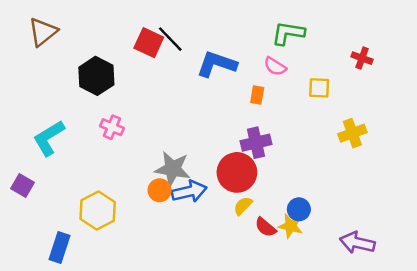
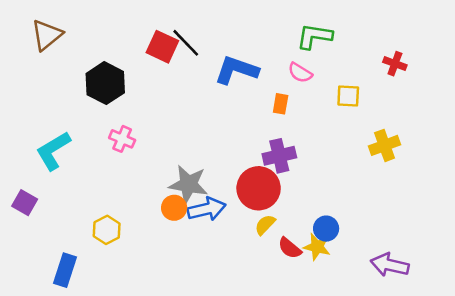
yellow hexagon: (98, 211) -> (107, 230), size x0.7

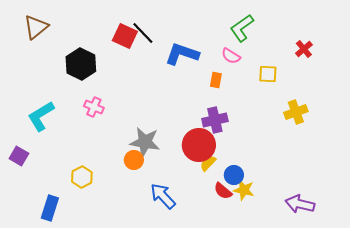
green L-shape: (314, 36) -> (242, 28), turned -44
red cross: (395, 64) -> (304, 49), turned 30
blue arrow: (207, 209) -> (163, 196), moved, turned -120
yellow semicircle: (265, 225) -> (208, 163), moved
blue circle: (326, 229) -> (234, 175), moved

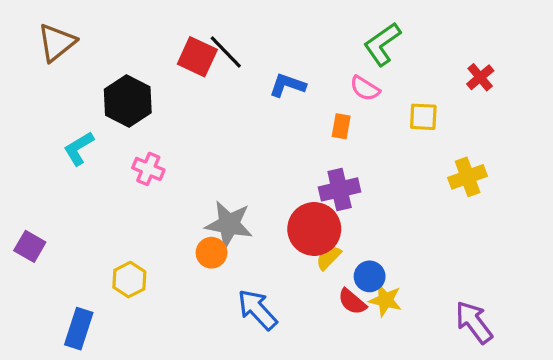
blue L-shape: (182, 54) -> (287, 85), size x0.7
cyan L-shape: (41, 116) -> (79, 148), moved, size x0.7
purple arrow: (300, 204) -> (474, 322), turned 40

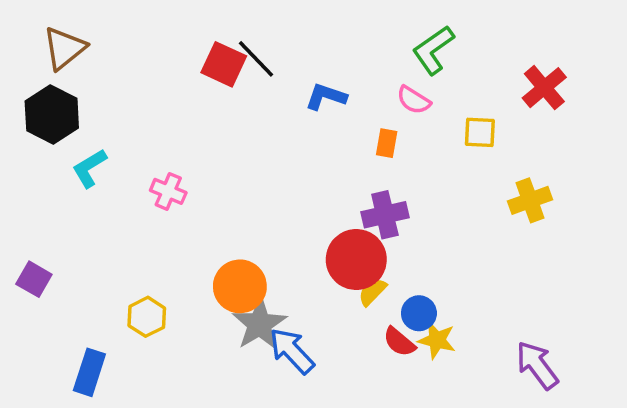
red cross: (480, 77) -> (544, 88), size x1.4
black hexagon: (128, 101) -> (52, 114), moved
gray star: (229, 224) -> (260, 324), moved, turned 30
orange circle: (212, 253) -> (240, 286), size x1.5

